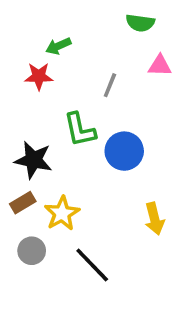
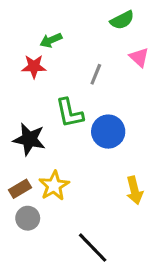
green semicircle: (140, 23) -> (122, 20), turned -35
pink triangle: (160, 66) -> (139, 57), turned 40
brown rectangle: (23, 203) -> (20, 189), moved
black line: (92, 265) -> (93, 248), moved

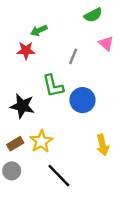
gray circle: (28, 218) -> (12, 171), moved
black line: (93, 248) -> (59, 176), moved

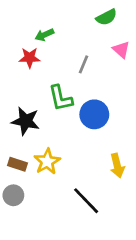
brown rectangle: (15, 144) -> (17, 164), turned 49
black line: (59, 176) -> (86, 201), moved

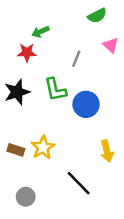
black star: (26, 121) -> (17, 92), moved, turned -30
gray circle: (13, 195) -> (26, 197), moved

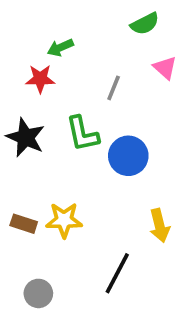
black star: (17, 92) -> (26, 137), turned -30
yellow star: (43, 147) -> (64, 220), turned 30
black line: (79, 183) -> (117, 273), turned 72

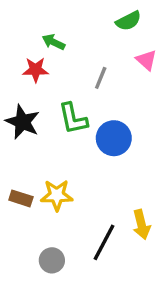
green arrow: (60, 48) -> (53, 42), turned 50
yellow arrow: (159, 226) -> (141, 225), moved
gray circle: (38, 293) -> (52, 260), moved

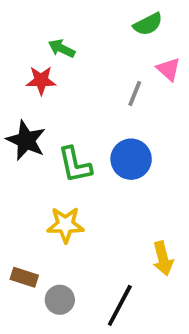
gray line: (101, 78) -> (135, 94), moved
green L-shape: (73, 119) -> (75, 165), moved
brown rectangle: (21, 198) -> (24, 277), moved
black line: (104, 242) -> (120, 305), moved

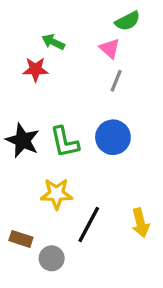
pink triangle: (169, 69) -> (110, 48), moved
black star: (26, 140) -> (23, 140), moved
black line: (120, 305) -> (89, 224), moved

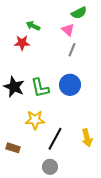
gray circle: (52, 258) -> (50, 167), moved

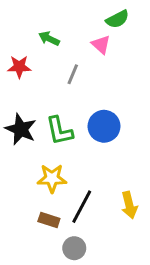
red star: (22, 43) -> (19, 67), moved
gray line: (72, 50) -> (73, 74), moved
brown rectangle: (13, 148) -> (49, 220), moved

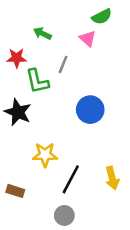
green L-shape: (59, 131) -> (37, 81), moved
brown rectangle: (49, 220) -> (15, 191), moved

